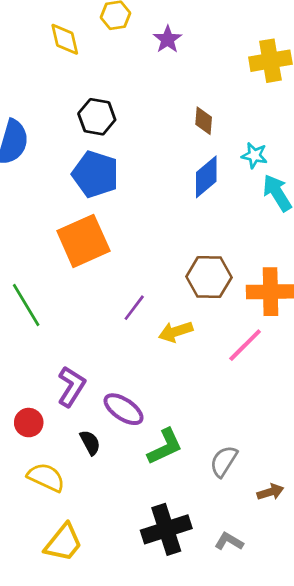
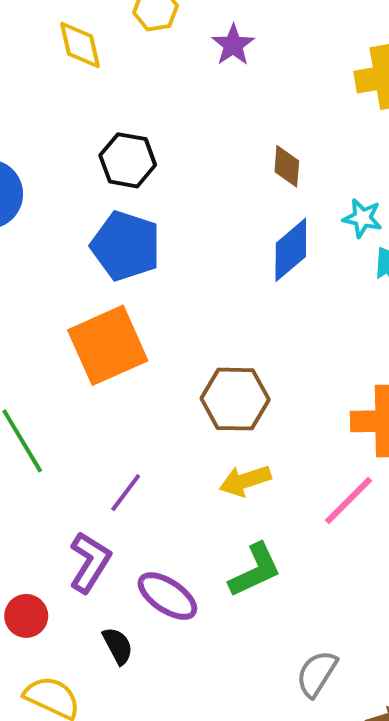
brown hexagon: (209, 277) -> (235, 399), moved
purple line: (134, 308) -> (126, 493), moved
green L-shape: (165, 447) -> (255, 570), moved

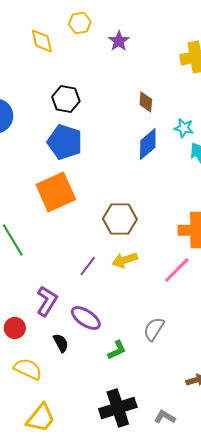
purple line: (126, 493) -> (88, 266), moved
green L-shape: (255, 570) -> (117, 350), moved, size x0.7
gray semicircle: (317, 674) -> (154, 329), moved

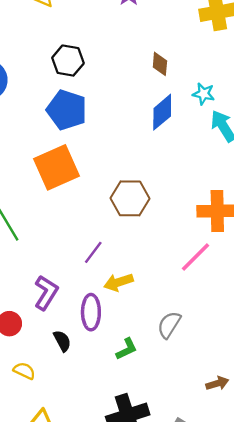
yellow arrow: (125, 260) -> (119, 282), moved
purple ellipse: (86, 318) -> (91, 312), turned 56
yellow semicircle: (28, 369) -> (24, 371), size x0.7

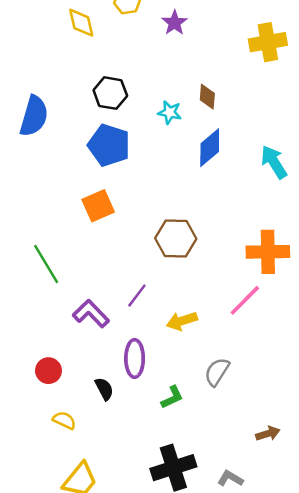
cyan star: (204, 94) -> (170, 112), moved
orange square: (56, 167) -> (98, 206), size x0.7
yellow arrow: (119, 282) -> (182, 321), moved
purple L-shape: (46, 293) -> (91, 314), moved, turned -76

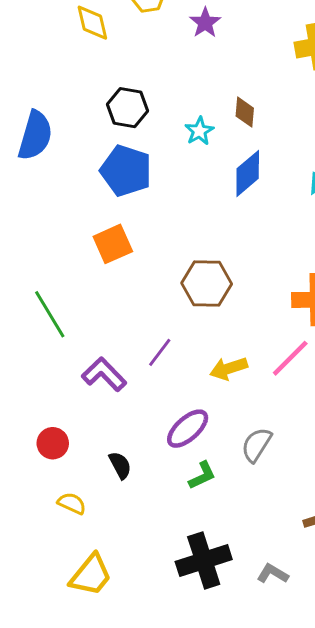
cyan star: (170, 112) -> (199, 131), turned 30
yellow arrow: (182, 321) -> (229, 368), moved
purple ellipse: (135, 358) -> (188, 429), moved, turned 48

